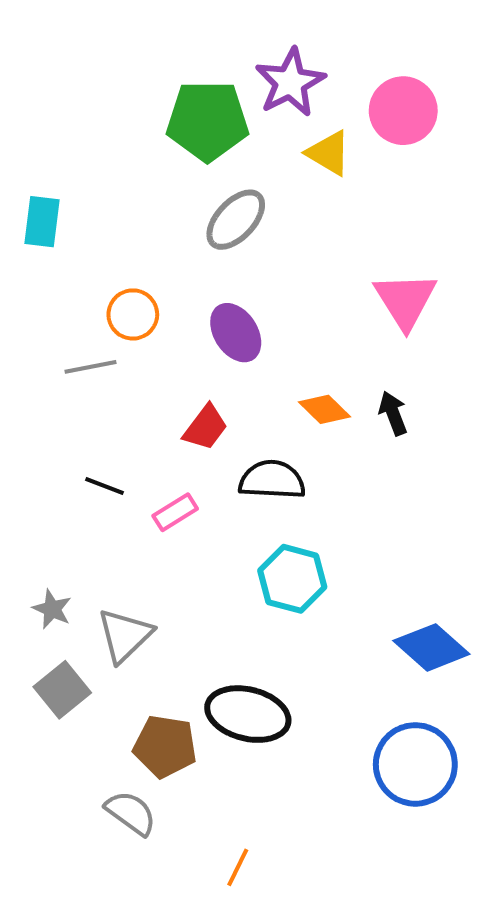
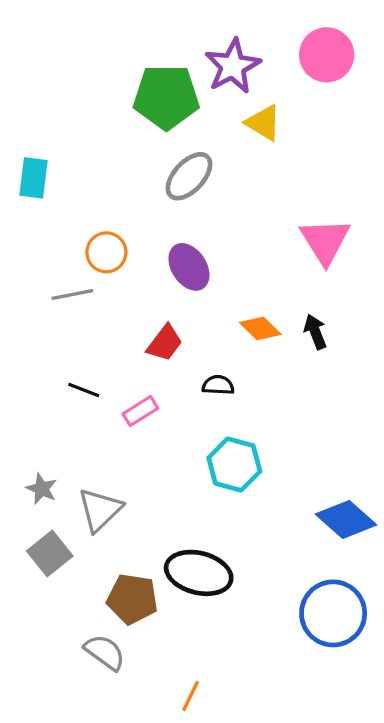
pink circle: (403, 111) -> (327, 55), moved
black semicircle: (272, 480) -> (218, 385), size x0.6

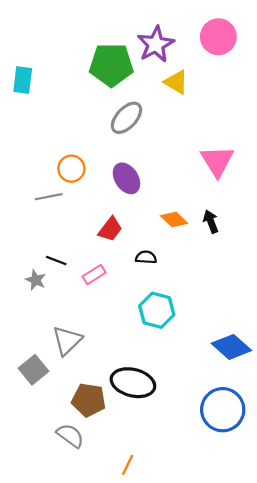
cyan rectangle: (34, 178) -> (23, 80), moved
gray star: (42, 489) -> (36, 280), moved

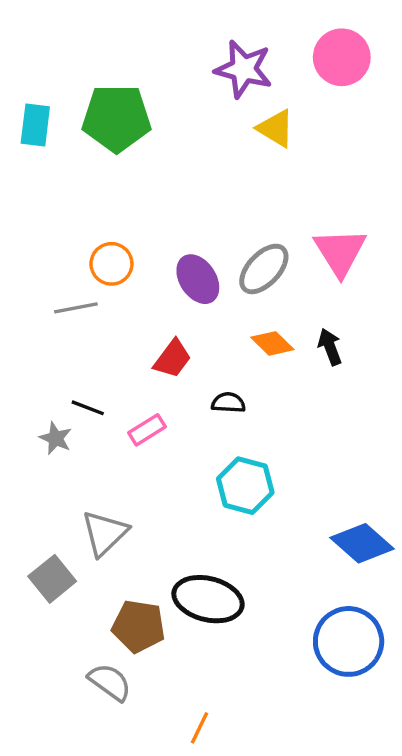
purple star: (156, 44) -> (244, 69), turned -30
green pentagon: (111, 65) -> (117, 118), moved
gray ellipse: (126, 118) -> (264, 269), moved

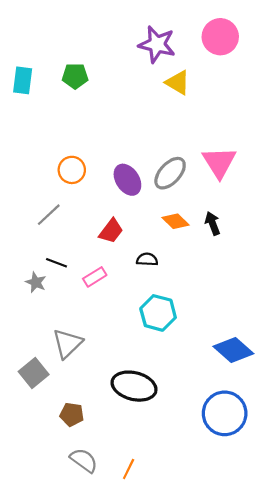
green pentagon: (117, 118) -> (75, 76), size x0.6
gray line: (76, 308) -> (49, 215), moved, turned -32
brown pentagon: (139, 626) -> (72, 414), moved, size x0.7
gray semicircle: (110, 682) -> (84, 460), moved

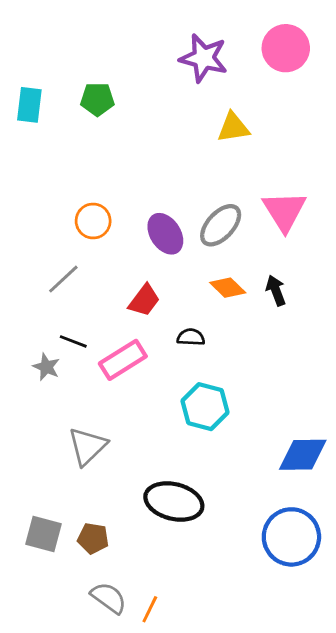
yellow triangle: (178, 83) -> (233, 127), moved, turned -40
pink rectangle: (95, 277) -> (123, 360), size x1.5
blue diamond: (233, 350) -> (303, 455), turned -42
gray square: (34, 373) -> (44, 534), moved, turned -36
orange line: (129, 469) -> (150, 609), moved

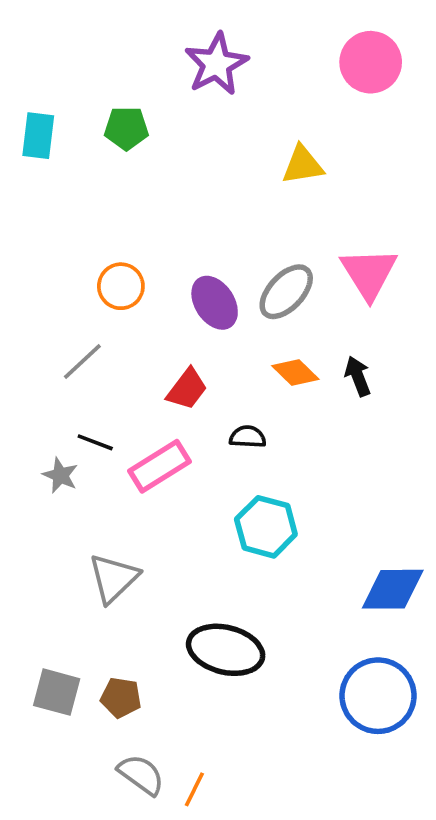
purple star: (204, 58) -> (216, 64), moved, turned 30

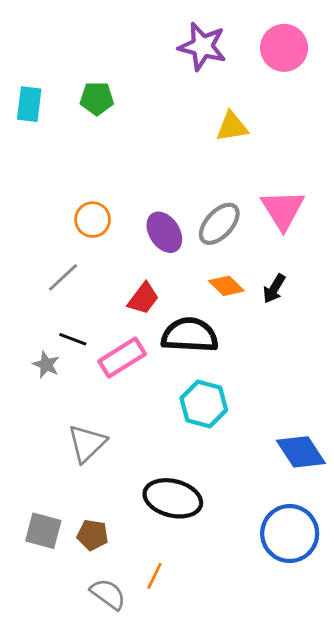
purple star: (216, 64) -> (202, 46), moved, turned -30
black arrow: (358, 376) -> (274, 289), turned -128
black semicircle: (248, 437) -> (190, 335), size x2.0
blue diamond: (393, 589) -> (301, 452), turned 57
orange line: (194, 789) -> (155, 576), moved

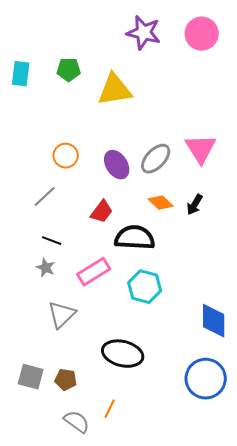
yellow triangle: (232, 127) -> (115, 90), moved, size x1.5
pink rectangle: (122, 358) -> (94, 272), moved
gray star: (46, 365) -> (46, 268), moved
blue diamond: (301, 452) -> (214, 321), turned 33

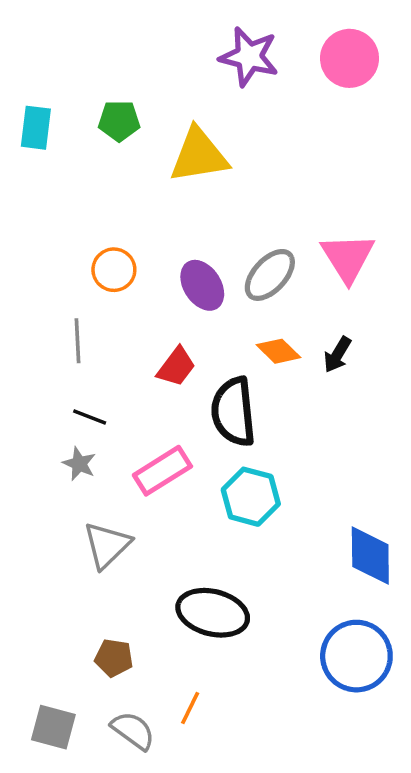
gray line: (45, 197) -> (78, 341), turned -50
black semicircle: (135, 238) -> (233, 412), turned -99
gray square: (31, 377) -> (53, 727), moved

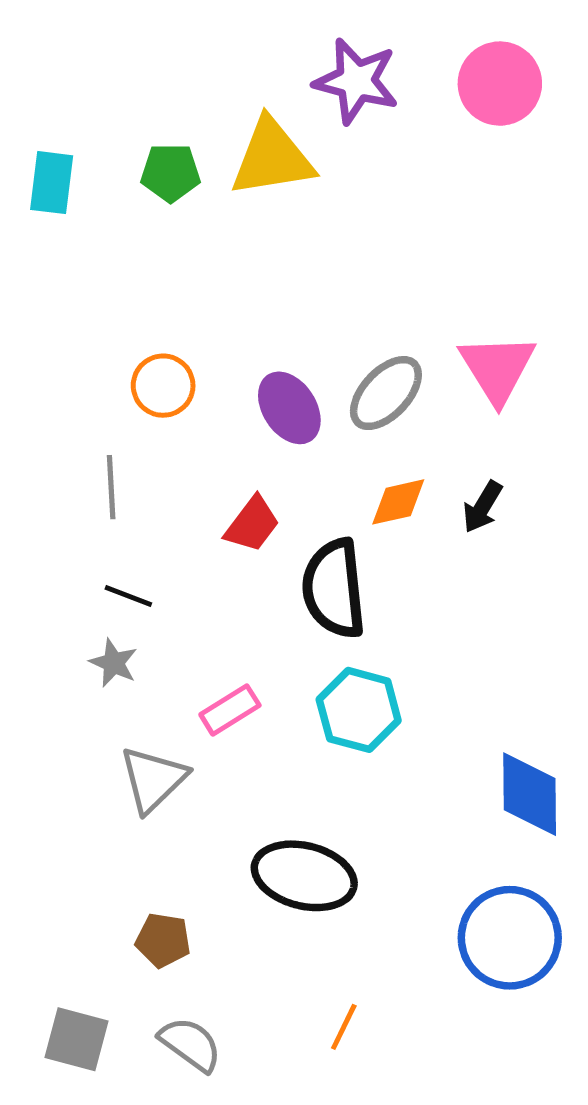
yellow triangle: (199, 155) -> (272, 158), moved
orange diamond: (278, 351) -> (398, 502), turned -57
pink rectangle: (162, 471) -> (230, 710), moved, size x0.7
orange line: (190, 708) -> (344, 1027), moved

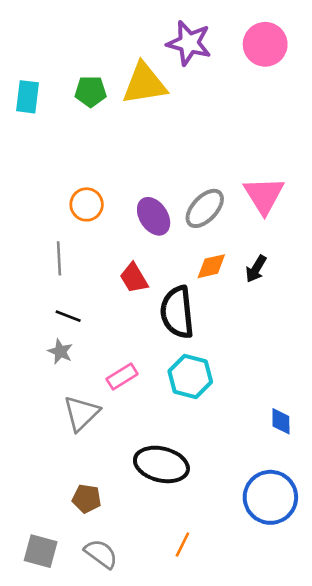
red trapezoid: (252, 524) -> (134, 278), turned 112
blue diamond: (530, 794) -> (281, 421), size x0.6

